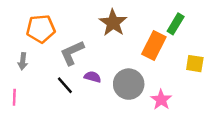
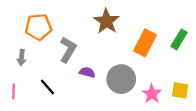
green rectangle: (176, 24) -> (179, 39), moved
gray L-shape: (72, 53) -> (68, 50), turned 145
yellow square: (195, 64) -> (180, 90), moved
black line: (65, 85) -> (48, 87), moved

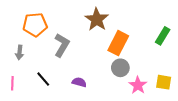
orange rectangle: (145, 43) -> (118, 43), moved
purple semicircle: (87, 72) -> (79, 82), moved
gray circle: (121, 79) -> (120, 68), moved, size x0.7

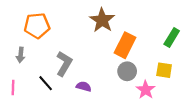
gray L-shape: (62, 45) -> (64, 64), moved
yellow square: (164, 82) -> (164, 70), moved

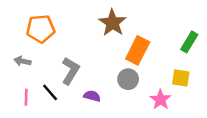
gray arrow: (21, 55) -> (23, 61), turned 96
gray circle: (127, 71) -> (128, 79), moved
pink line: (13, 88) -> (26, 97), moved

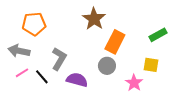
green rectangle: (189, 42) -> (158, 35), turned 30
gray arrow: (23, 61) -> (19, 51), size x1.5
purple semicircle: (92, 96) -> (77, 80), size x1.5
pink line: (26, 97) -> (22, 73), moved, turned 56

